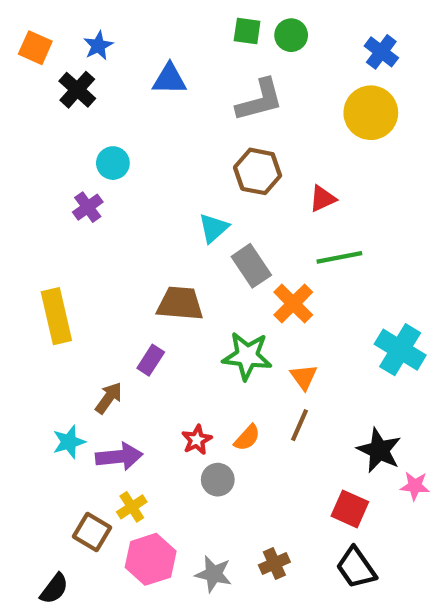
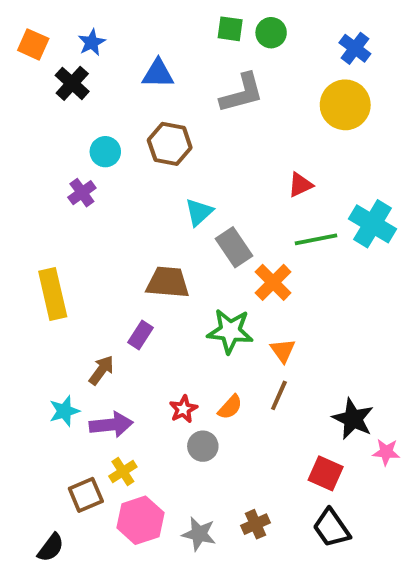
brown hexagon: (258, 171) -> (170, 144), moved
cyan cross: (400, 350) -> (372, 224), moved
brown square: (92, 532) -> (86, 495), turned 36

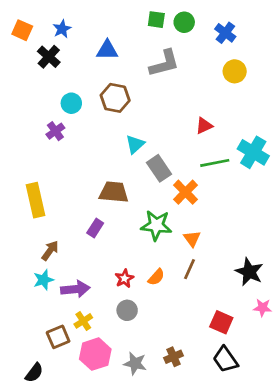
blue cross: (355, 48) -> (225, 33), moved
yellow circle: (345, 105) -> (235, 71), size x0.7
brown arrow: (101, 370) -> (50, 251), moved
black star: (353, 419) -> (249, 272), moved
gray circle: (203, 446) -> (127, 310), moved

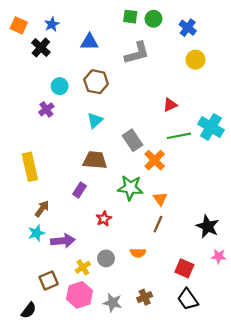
cyan triangle: (135, 144) -> (95, 120), moved
orange semicircle: (156, 277) -> (138, 253), moved, turned 48
red star: (124, 278) -> (104, 219), moved
yellow cross: (83, 321) -> (83, 267), moved

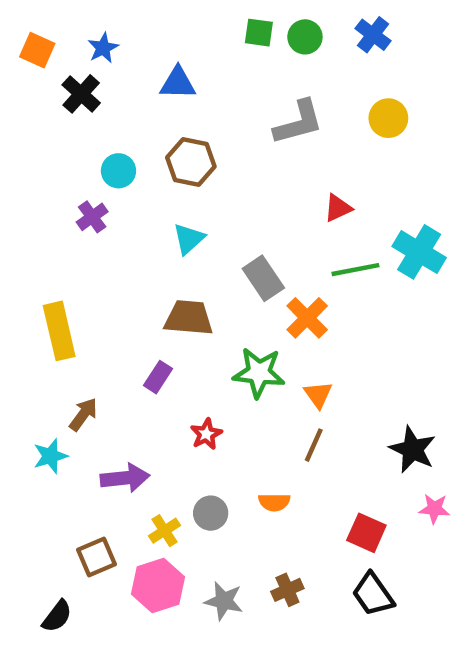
blue cross: (188, 28) -> (373, 35), moved
gray L-shape: (137, 53) -> (298, 123), moved
cyan star: (36, 233) -> (50, 456), moved

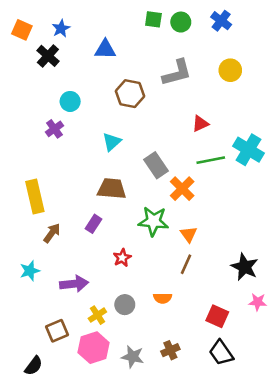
brown hexagon: (191, 162) -> (130, 94), moved
brown arrow: (83, 414) -> (52, 233), moved

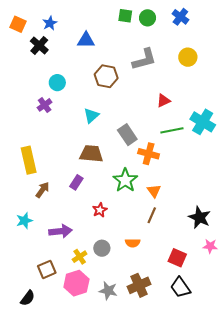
orange cross: (182, 189) -> (149, 154), turned -30
green star: (153, 221) -> (125, 180), turned 30
brown cross: (170, 350) -> (139, 285), size x1.5

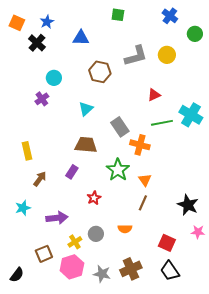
green circle: (148, 18) -> (195, 34), moved
yellow circle: (188, 57) -> (167, 55), moved
yellow rectangle: (29, 160) -> (27, 151), size x0.7
black semicircle: (28, 298) -> (17, 275), moved

